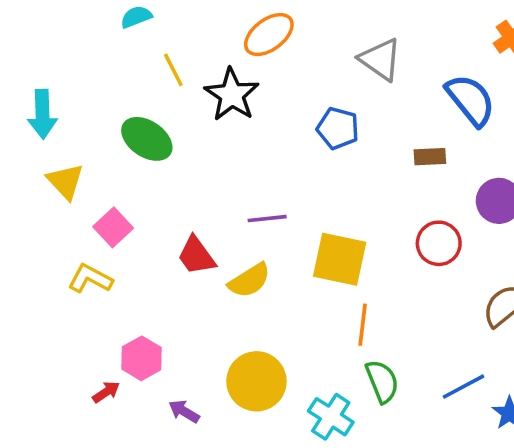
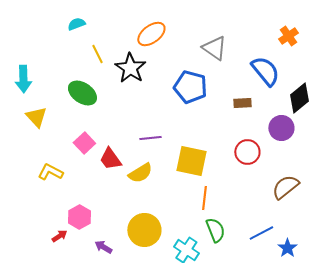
blue pentagon: (338, 128) -> (190, 87), size x1.4
pink square: (113, 227) -> (84, 143), moved

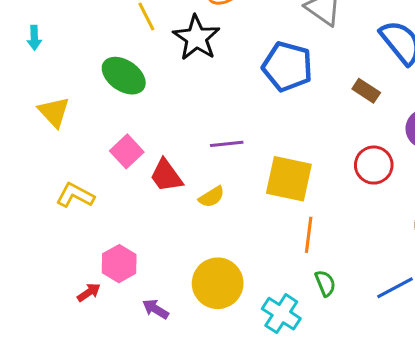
cyan arrow: (23, 79) -> (34, 38), moved, size x0.6
brown rectangle: (242, 103) -> (366, 91), turned 36
yellow semicircle: (140, 173) -> (212, 197), size x0.7
green semicircle: (215, 230) -> (325, 283), size x0.7

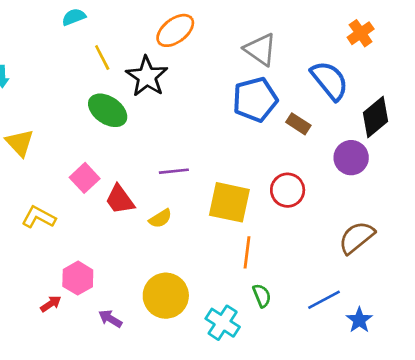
blue pentagon: (287, 67) -> (255, 99), moved, turned -30
green ellipse: (124, 76) -> (108, 110), moved
red circle: (374, 165) -> (288, 190), moved

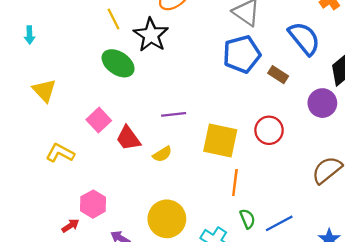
blue line: (324, 300) -> (279, 223), moved

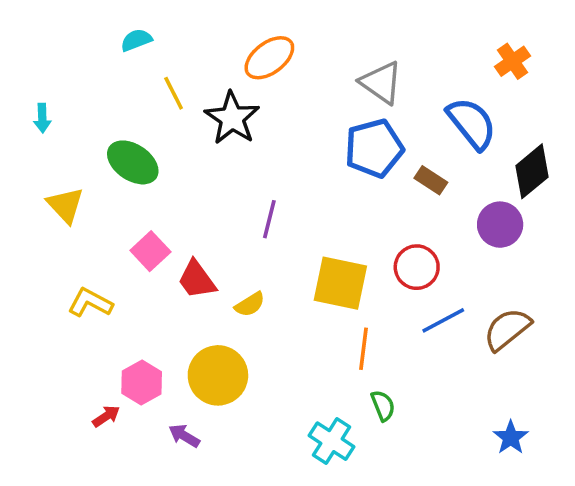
green ellipse: (118, 63) -> (133, 162), moved
purple line: (174, 114) -> (269, 219), moved, turned -70
yellow circle: (167, 219) -> (218, 375), moved
blue line: (279, 223) -> (443, 320), moved

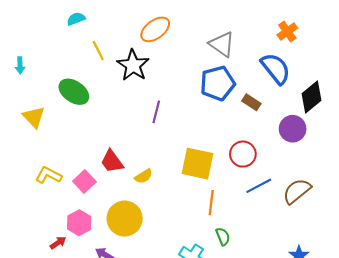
orange cross: (512, 61) -> (287, 32), moved
purple line: (269, 219) -> (156, 112), moved
pink square: (150, 251) -> (84, 182), moved

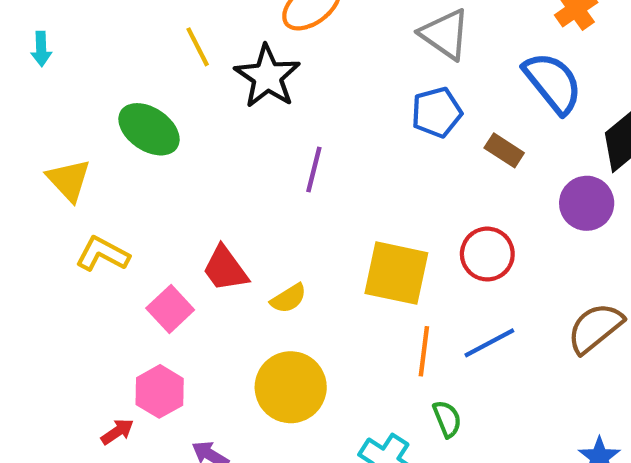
cyan arrow: (20, 65) -> (41, 49), moved
blue pentagon: (218, 83) -> (437, 112), size x0.7
yellow L-shape: (49, 175) -> (102, 254), moved
blue line: (259, 186) -> (489, 343), moved
yellow circle: (125, 219) -> (291, 387), moved

